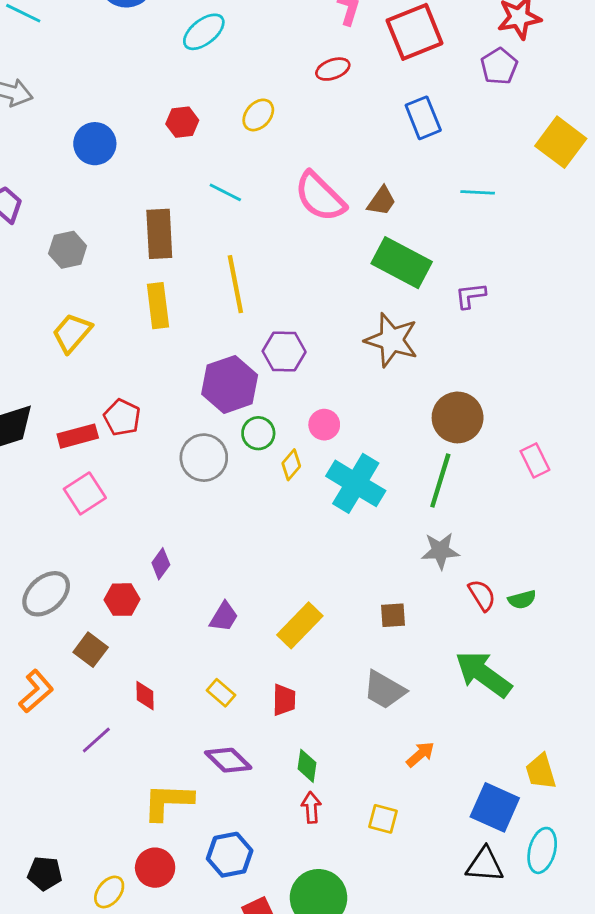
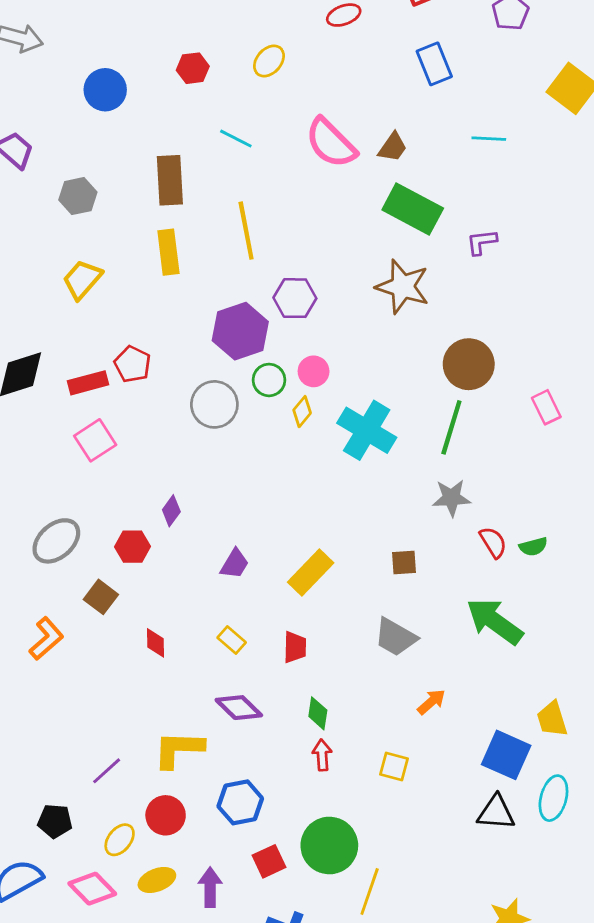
pink circle: (324, 425) -> (314, 371), moved
purple line: (96, 740) -> (107, 771), moved

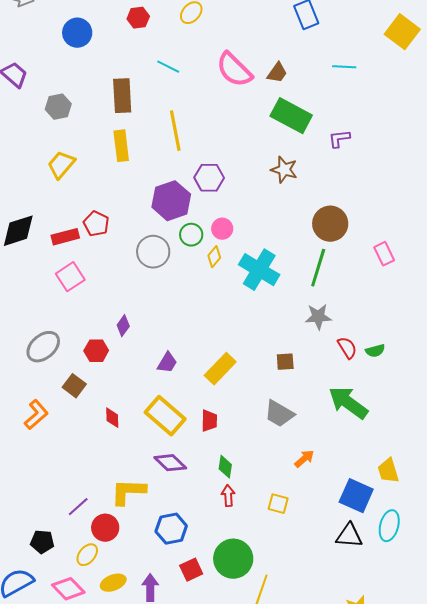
brown star: (403, 287) -> (284, 170), size x0.7
yellow rectangle: (232, 640) -> (165, 416), size x2.0
red circle: (166, 815) -> (105, 528), moved

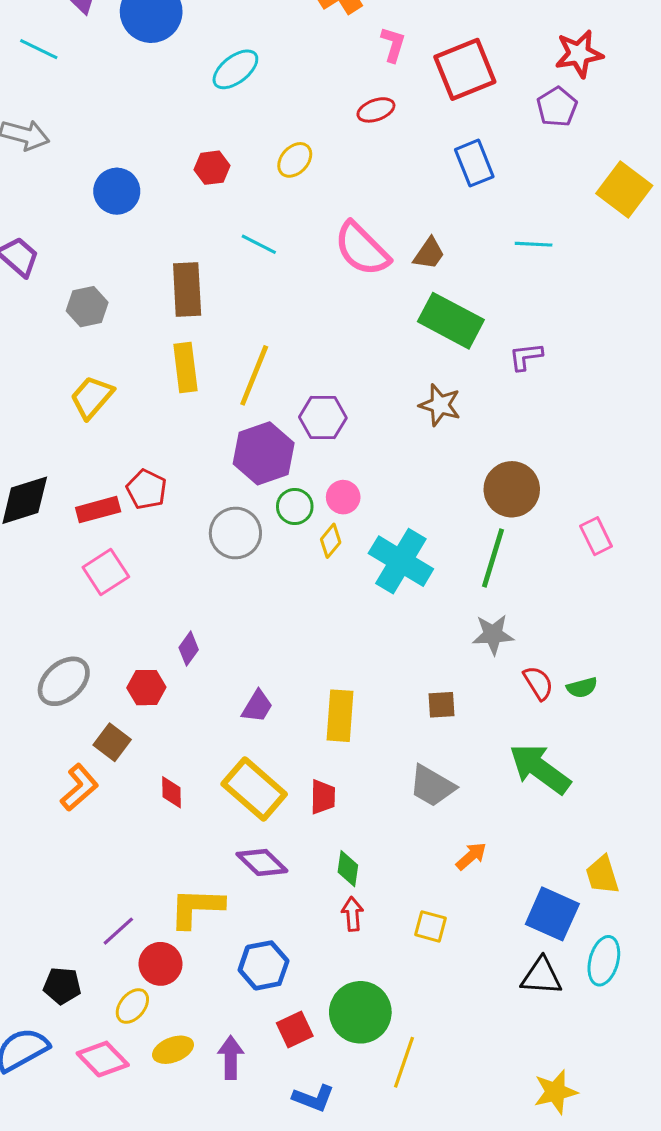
yellow line: (175, 131) -> (254, 375), moved, turned 33
yellow rectangle: (220, 369) -> (340, 716), turned -40
orange L-shape: (36, 415) -> (79, 787), moved

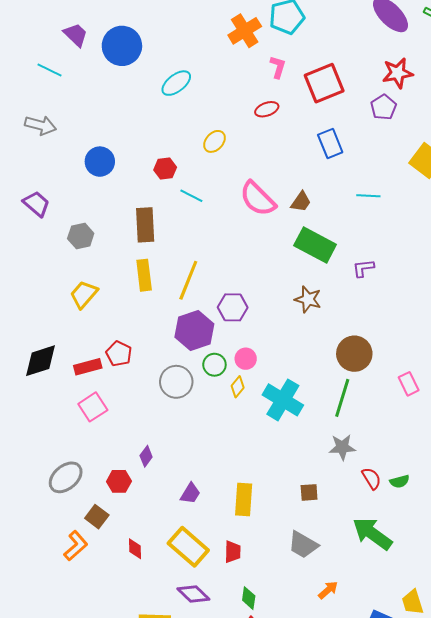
red hexagon: (212, 168) -> (165, 169), moved

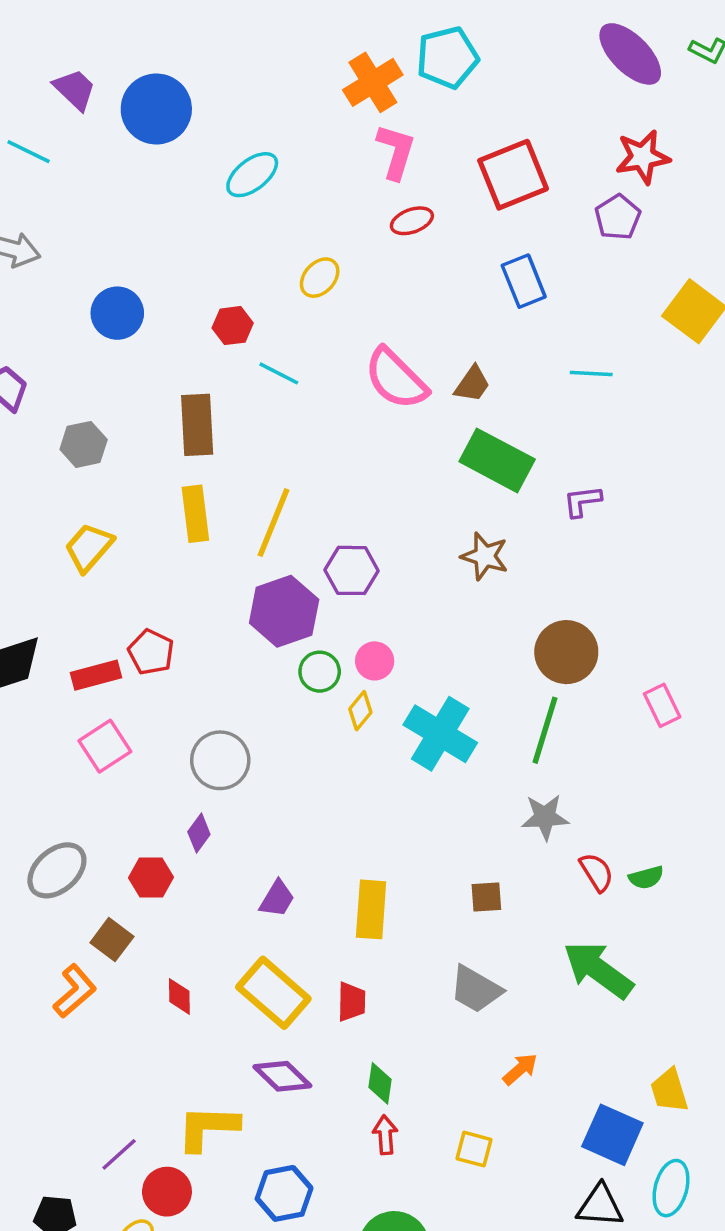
pink L-shape: (278, 67) -> (396, 152), moved, size x1.4
gray circle: (176, 382) -> (220, 760), moved

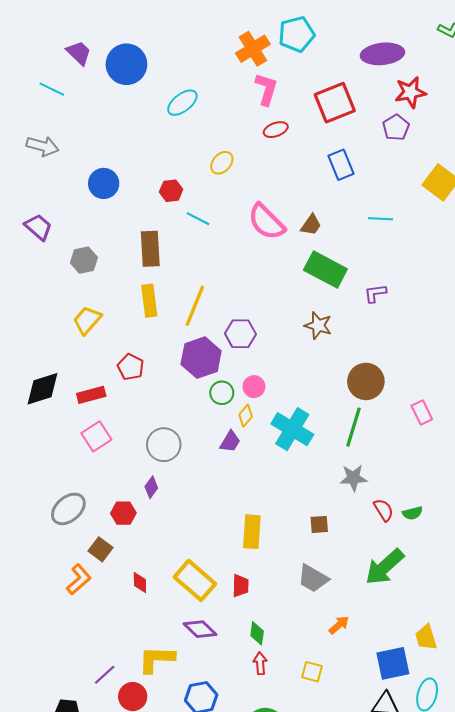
purple ellipse: (630, 54) -> (382, 54), moved, turned -51
red pentagon: (151, 652) -> (131, 367), moved
purple trapezoid: (277, 899) -> (230, 442), moved
green arrow: (598, 970) -> (385, 567), turned -78
blue square: (612, 1135) -> (393, 663), turned -36

